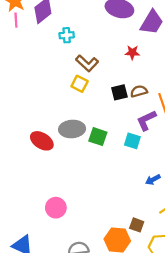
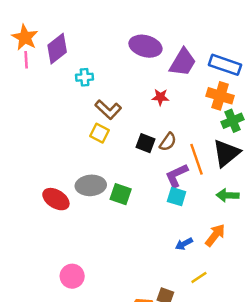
brown semicircle: (139, 91) -> (168, 142), turned 140
black square: (119, 92) -> (145, 143), turned 35
cyan square: (132, 141) -> (177, 197), moved

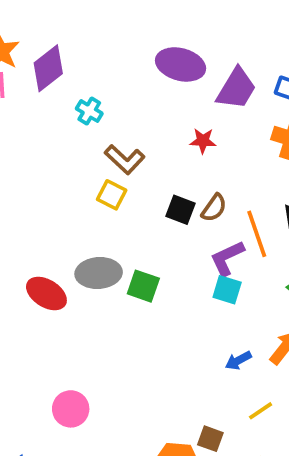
cyan cross: (85, 77) -> (89, 111), turned 35

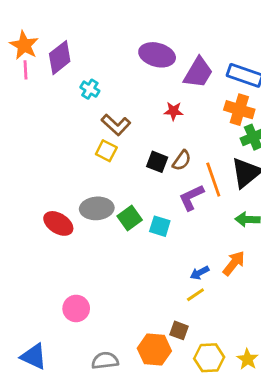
green square: (143, 286) -> (130, 218), turned 35
cyan square: (227, 290) -> (160, 226), moved
yellow line: (261, 411) -> (195, 295), moved

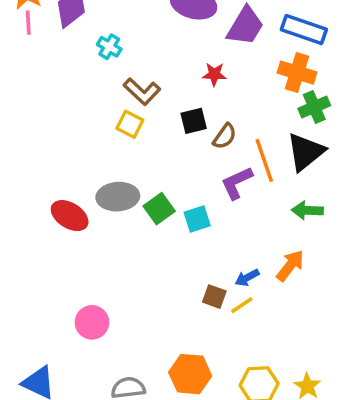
black square: (157, 162) -> (194, 121), moved, turned -35
cyan square: (160, 226) -> (197, 219), turned -35
brown square: (179, 330) -> (214, 297), moved

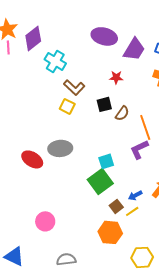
cyan cross: (109, 47) -> (55, 61), size x1.5
purple L-shape: (237, 183) -> (139, 149), moved
green square: (159, 209) -> (100, 181), moved, size x1.4
brown square: (214, 297) -> (116, 206), turned 32
orange hexagon: (190, 374) -> (110, 232), moved

